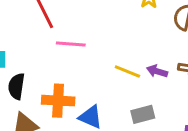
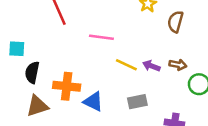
pink line: (71, 44) -> (101, 37), moved

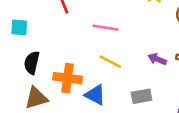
cyan square: (17, 49) -> (19, 27), moved
yellow line: (126, 65) -> (110, 62), moved

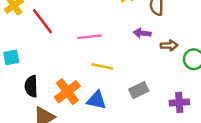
purple arrow: (157, 59) -> (142, 33), moved
orange cross: (68, 78) -> (67, 92), turned -30

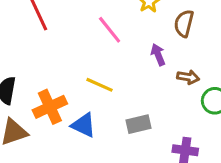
purple arrow: (142, 33) -> (158, 55), turned 49
pink line: (90, 37) -> (110, 30), moved, turned 45

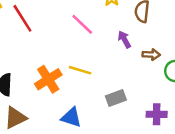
orange cross: (50, 107) -> (48, 79), moved
blue triangle: (84, 125) -> (71, 117), moved

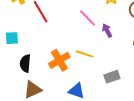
purple arrow: (124, 39) -> (107, 31), moved

